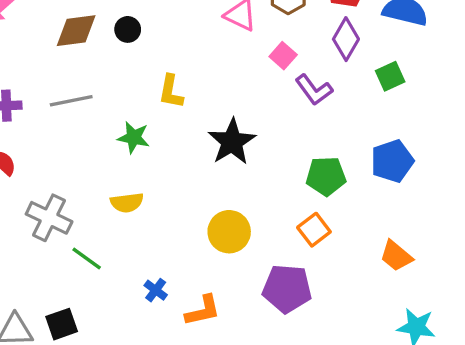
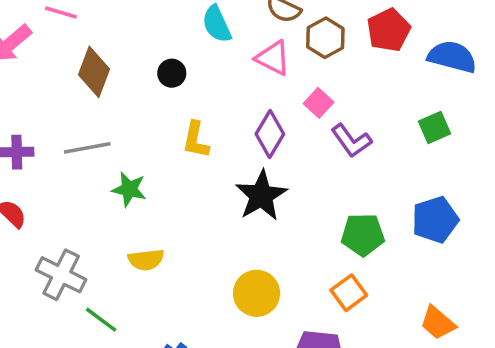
black circle: (128, 29) -> (172, 73), moved
brown diamond: (76, 31) -> (94, 72), turned -63
purple diamond: (346, 39) -> (270, 134), moved
green star: (134, 137) -> (129, 189), moved

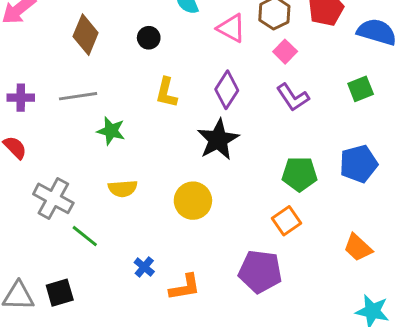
pink square: (319, 103) -> (285, 52), moved
yellow circle: (257, 293) -> (193, 201), moved

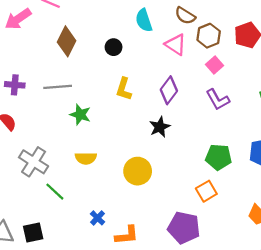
black star: (218, 140) -> (160, 127), size x0.7

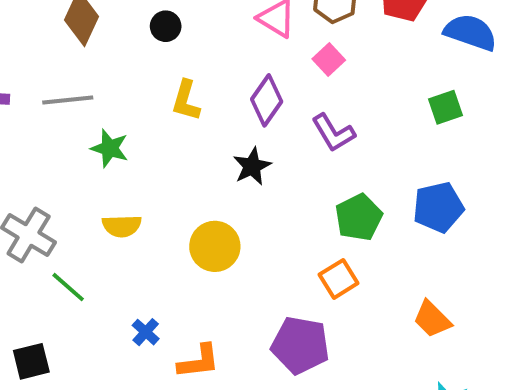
pink square: (214, 65) -> (329, 60), moved
purple L-shape: (218, 100) -> (333, 133), moved
green pentagon: (219, 157) -> (359, 217), turned -30

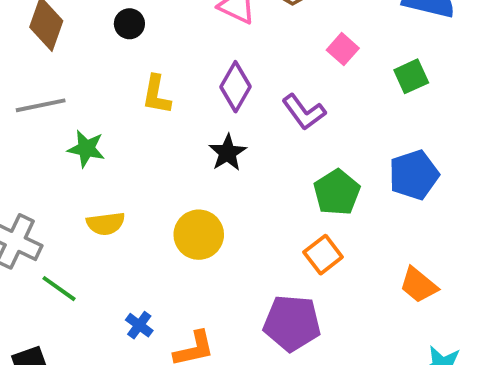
pink square: (329, 60) -> (343, 49), moved

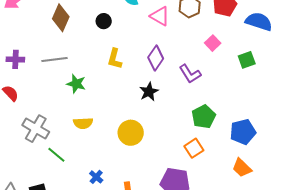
blue pentagon: (414, 175) -> (243, 132), moved

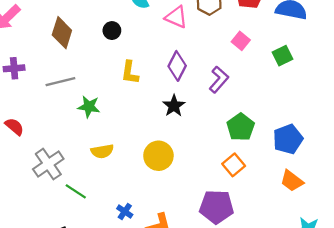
purple cross: (15, 59) -> (14, 68), moved
purple L-shape: (190, 74) -> (219, 80), turned -100
gray cross: (36, 129) -> (48, 164), turned 32

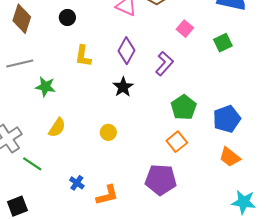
yellow semicircle: (102, 151) -> (57, 128), turned -48
yellow circle: (158, 156) -> (108, 132), size x0.6

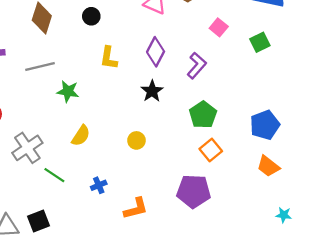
green pentagon: (184, 107) -> (203, 115), moved
blue cross: (77, 183) -> (99, 185), moved, turned 32
cyan star: (244, 202) -> (284, 215), size x0.6

